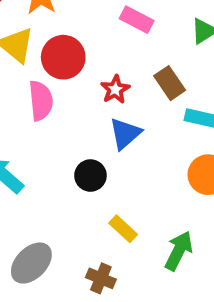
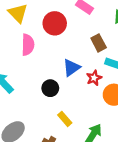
red circle: (63, 57) -> (55, 23), moved
red star: (115, 89) -> (94, 78), moved

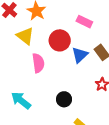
blue triangle: (72, 68) -> (80, 55), moved

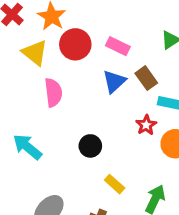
pink rectangle: (84, 22) -> (118, 46), moved
red circle: (60, 40) -> (75, 44), moved

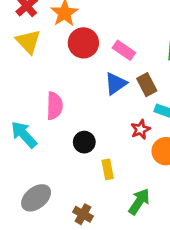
yellow triangle: (35, 53) -> (28, 41), moved
pink semicircle: (53, 93) -> (54, 106), moved
yellow rectangle: (115, 184) -> (108, 169), moved, turned 30

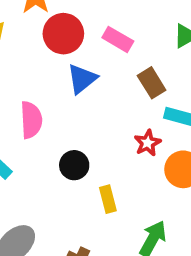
blue triangle: (116, 84) -> (82, 79), moved

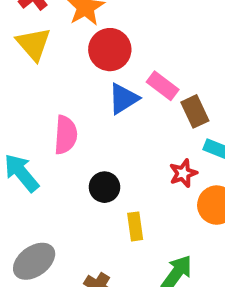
pink rectangle: (118, 39) -> (163, 86), moved

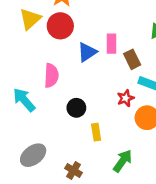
yellow triangle: (33, 44) -> (30, 19), turned 30
red circle: (110, 50) -> (60, 26), moved
pink rectangle: (163, 86) -> (112, 44), turned 54

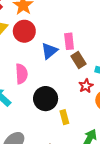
brown rectangle: (132, 59) -> (79, 60), moved
black circle: (76, 108) -> (46, 99), size x1.5

